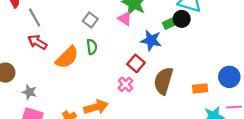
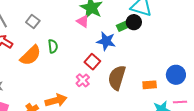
gray square: (90, 20) -> (33, 21), moved

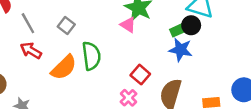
blue star: (106, 41) -> (181, 50), moved
green semicircle: (53, 46) -> (91, 56), size x1.6

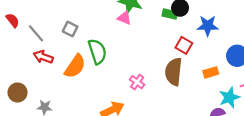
green rectangle: (179, 30) -> (170, 14), turned 48
blue star: (181, 50) -> (208, 26), moved
red square: (140, 75) -> (184, 45), moved

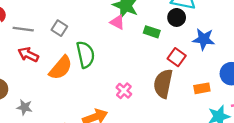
green rectangle: (170, 14) -> (152, 32), moved
gray line: (36, 33) -> (23, 29), turned -48

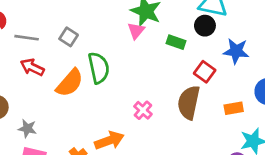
pink triangle: (117, 22) -> (136, 31), turned 42

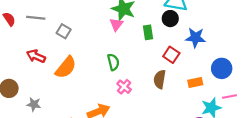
gray line: (27, 38) -> (36, 18), moved
green rectangle: (176, 42) -> (148, 32), turned 64
green semicircle: (99, 68) -> (113, 62), moved, size x0.7
brown semicircle: (189, 102) -> (160, 79), size x0.7

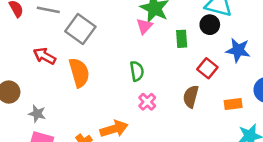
gray square: (64, 31) -> (80, 29), size x1.6
orange semicircle: (66, 67) -> (79, 73), turned -60

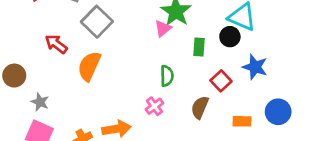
green semicircle: (137, 71) -> (167, 76), moved
orange semicircle: (79, 73) -> (89, 66), turned -148

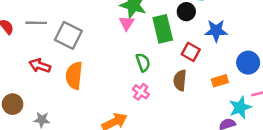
green rectangle: (199, 47) -> (163, 29), size x1.6

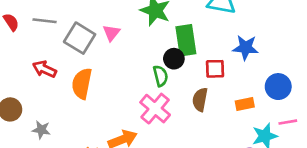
black circle: (186, 12) -> (174, 59), moved
pink triangle: (127, 23) -> (111, 33), moved
red square: (191, 52) -> (215, 69), turned -36
pink cross: (141, 92) -> (155, 109), size x1.6

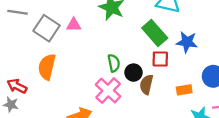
pink triangle: (111, 33) -> (74, 25), turned 49
green rectangle: (186, 40) -> (155, 33), moved, turned -35
black circle: (174, 59) -> (134, 73), moved
red arrow: (44, 69) -> (17, 86), moved

